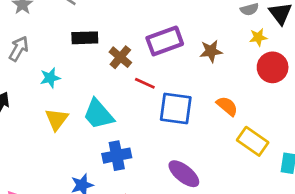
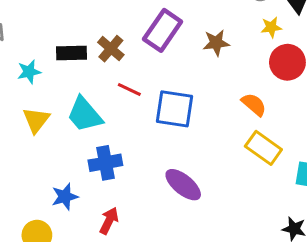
black rectangle: (85, 38) -> (71, 53), moved
purple rectangle: (165, 41) -> (163, 30), turned -36
red line: (145, 83) -> (129, 89), moved
orange semicircle: (227, 106) -> (254, 104), moved

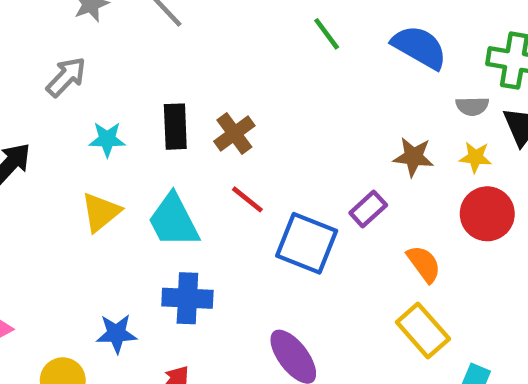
purple rectangle: (163, 30) -> (368, 209), moved, size x0.6
brown star: (216, 43) -> (413, 157), moved
black rectangle: (71, 53) -> (175, 127), turned 76

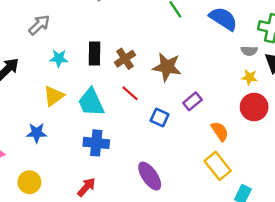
brown star: (413, 157) -> (167, 67), moved, size x1.4
blue square: (307, 243) -> (160, 118), size x0.6
blue star: (117, 334) -> (37, 133), moved

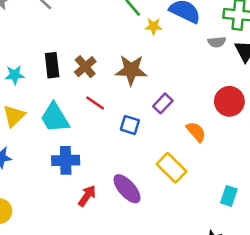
yellow star: (249, 77) -> (154, 26), moved
yellow rectangle: (218, 166) -> (171, 168), moved
red arrow: (86, 187) -> (87, 196), moved

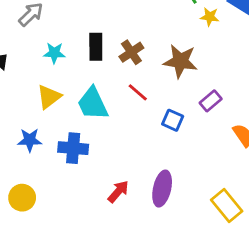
blue cross: (66, 160) -> (73, 148), moved
yellow rectangle: (171, 168) -> (227, 206), moved
purple ellipse: (127, 189) -> (162, 189), turned 48

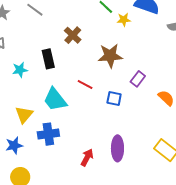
brown cross: (131, 52) -> (73, 35), moved
yellow triangle: (49, 97) -> (24, 115), moved
blue star: (30, 140) -> (14, 145), moved

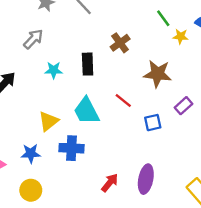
blue square: (114, 98) -> (153, 123), turned -35

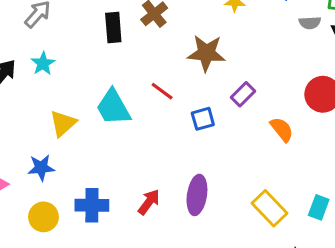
black rectangle: (88, 64) -> (113, 28), moved
cyan star: (54, 70) -> (43, 64), moved, turned -30
blue cross: (72, 148) -> (92, 205), moved

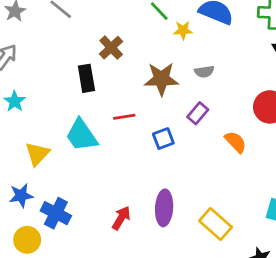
gray semicircle: (310, 23) -> (204, 72), moved
black rectangle: (113, 28) -> (86, 78), moved
red line: (162, 91) -> (124, 117), turned -40
blue cross: (92, 205) -> (56, 213), moved, turned 32
yellow rectangle: (270, 208) -> (216, 224), moved

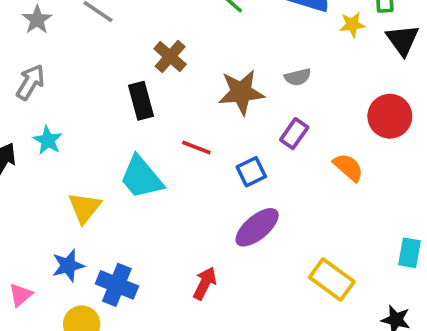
yellow star: (183, 30) -> (352, 25), moved
red line: (124, 117) -> (196, 147), turned 35
purple ellipse: (164, 208) -> (257, 227), moved, turned 52

